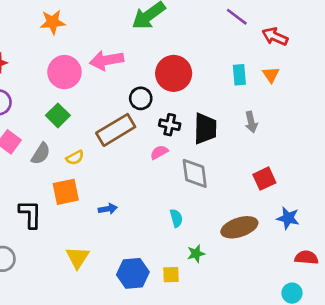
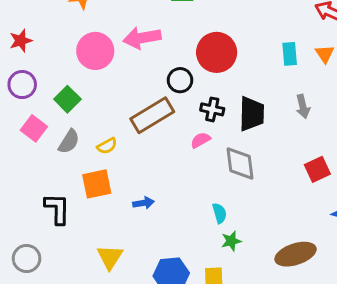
green square: (58, 115) -> (67, 99), moved
brown ellipse: (239, 227) -> (296, 254), moved
green star: (196, 254) -> (231, 241), moved

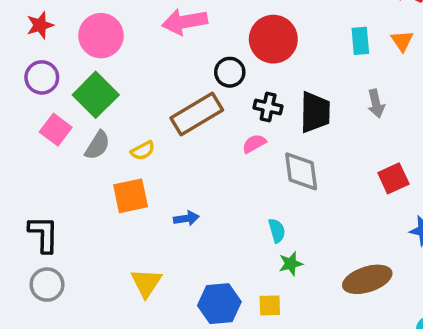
pink circle: (95, 51) -> (101, 36), moved
green square: (67, 99) -> (96, 95), size x1.4
black L-shape: (57, 209) -> (44, 234), moved

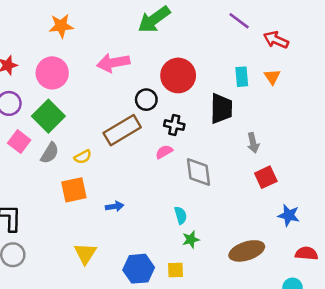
gray arrow: (376, 104) -> (253, 143), moved
black trapezoid: (315, 112) -> (221, 109), moved

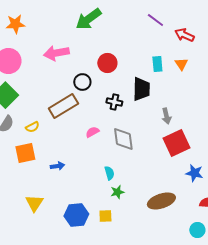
red circle: (178, 75) -> (107, 63), size x0.7
black cross: (174, 125) -> (114, 102), moved
pink semicircle: (164, 152) -> (92, 132), moved
red square: (266, 177) -> (176, 143), size x1.5

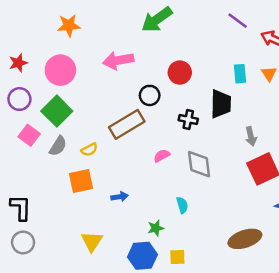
green star: (117, 192) -> (156, 228), moved

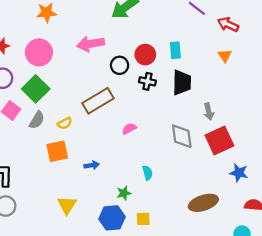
cyan rectangle: (240, 74) -> (175, 50), moved
black circle: (150, 95) -> (120, 65), moved
black cross: (188, 120) -> (147, 81), moved
gray diamond: (199, 164) -> (182, 136), moved

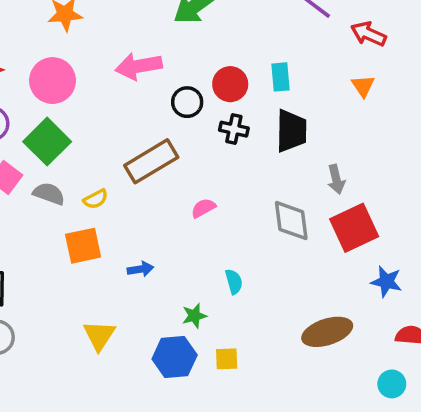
gray semicircle: (37, 120) -> (49, 194), turned -102

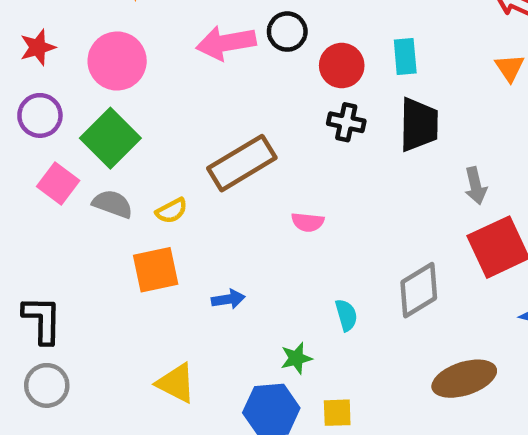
black circle: (187, 102) -> (287, 32), moved
pink semicircle: (203, 208) -> (308, 222), turned -145
gray diamond: (291, 221) -> (419, 290), moved, turned 66
yellow triangle: (99, 335) -> (176, 383), turned -36

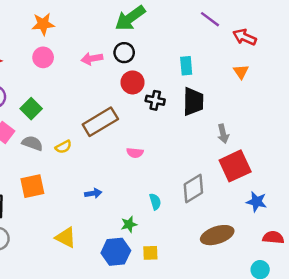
pink arrow: (226, 43) -> (92, 59), size x0.7
pink circle: (117, 61) -> (43, 57), moved, size x0.7
red circle: (342, 66) -> (133, 82), moved
green square: (110, 138) -> (31, 109), size x0.7
orange square: (156, 270) -> (32, 186), moved

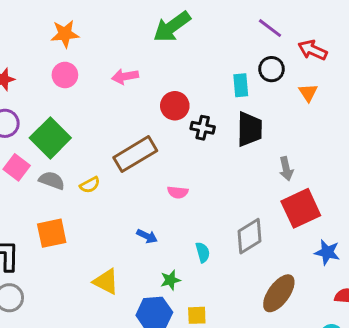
black circle: (124, 53) -> (272, 69), moved
green square: (31, 109) -> (50, 138), size x1.5
blue arrow: (93, 193) -> (147, 236), moved, turned 35
brown ellipse: (217, 235) -> (279, 293), turned -36
yellow triangle: (66, 237) -> (106, 282), moved

